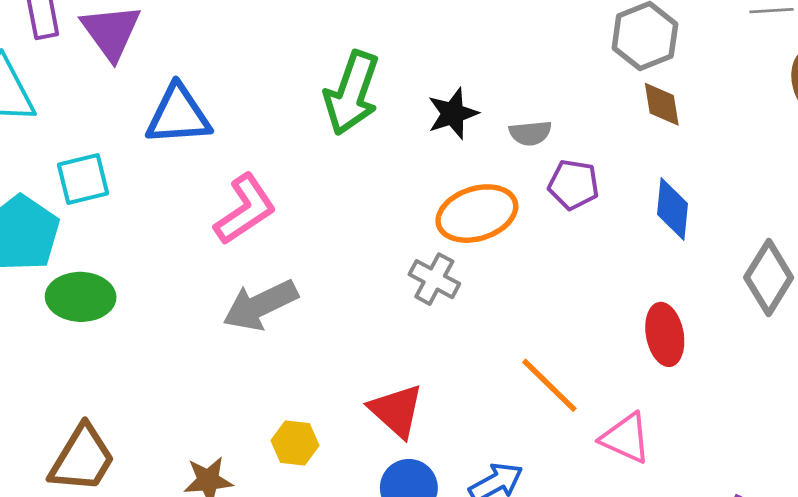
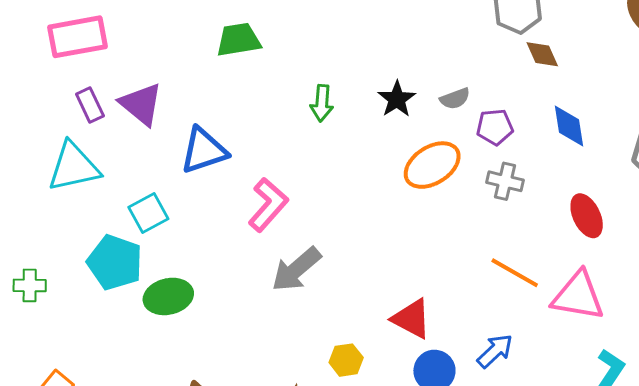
green arrow: (352, 93) -> (322, 103), size x0.6
gray cross: (434, 279) -> (505, 181), moved
pink triangle: (626, 438) -> (578, 296), size x1.4

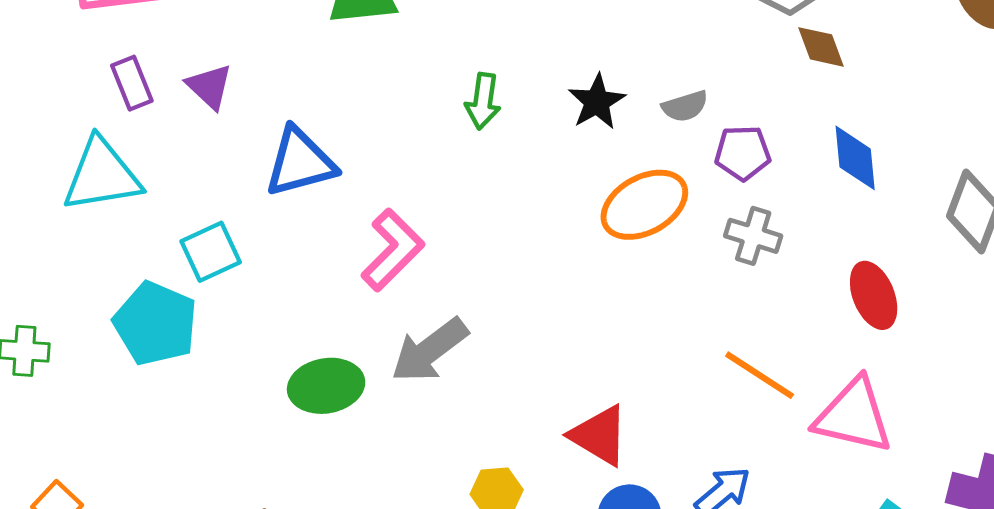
purple triangle: (141, 104) -> (209, 86), size x0.7
green ellipse: (168, 296) -> (326, 386), moved

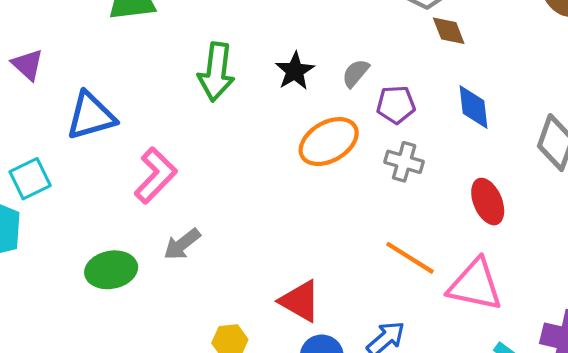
green arrow: (483, 101) -> (216, 72), size x1.5
gray semicircle: (685, 106) -> (356, 73), turned 148
gray arrow: (429, 350) -> (182, 244), size x0.7

